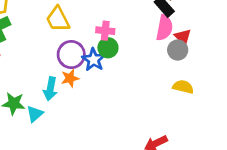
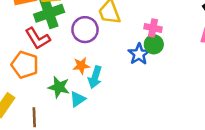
purple circle: (71, 55) -> (85, 30), moved
orange star: (70, 78) -> (81, 66), moved

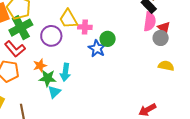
pink cross: (153, 28) -> (85, 27), moved
orange star: (81, 66) -> (40, 66), moved
green star: (59, 87) -> (48, 78), moved

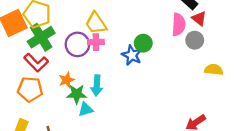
pink semicircle: (150, 22) -> (179, 25), moved
pink cross: (85, 27) -> (96, 42), moved
red triangle: (164, 28) -> (199, 18), moved
gray circle: (161, 38) -> (195, 40), moved
cyan triangle: (54, 92) -> (86, 109), turned 32

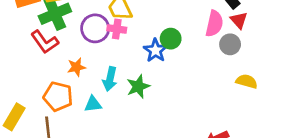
orange pentagon: (30, 89) -> (58, 96), moved
green star: (77, 94) -> (138, 86), moved, turned -30

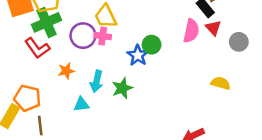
gray circle: (230, 44) -> (239, 42), moved
orange pentagon: (58, 96) -> (27, 98), moved

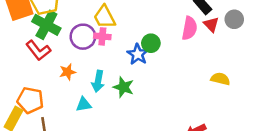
green cross: (46, 22) -> (46, 25), turned -36
gray circle: (239, 42) -> (234, 19), moved
green star: (122, 88) -> (123, 87), turned -30

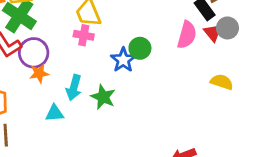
gray circle: (234, 19) -> (227, 28), moved
purple circle: (83, 37) -> (34, 53), moved
yellow semicircle: (220, 79) -> (222, 82), moved

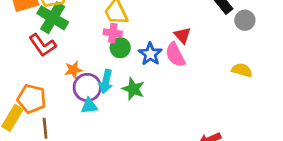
red triangle: (213, 33) -> (182, 35), moved
pink semicircle: (187, 35) -> (175, 55), moved, turned 140
green circle: (140, 48) -> (120, 48), moved
purple circle: (34, 53) -> (87, 87), moved

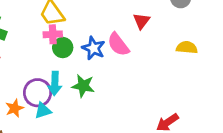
red triangle: (182, 35) -> (141, 21), moved, turned 30
orange star: (73, 70) -> (15, 108), moved

